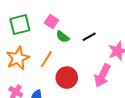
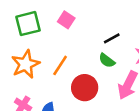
green semicircle: (63, 37) -> (107, 61), moved

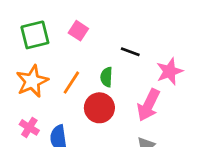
black line: (112, 38) -> (130, 52), turned 49
green semicircle: (107, 61) -> (106, 77), moved, turned 56

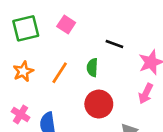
orange star: (32, 81) -> (23, 71), size x0.7
pink arrow: (148, 105) -> (146, 94), moved, size x0.7
red circle: (99, 108) -> (99, 104), moved

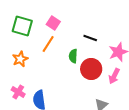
green square: (26, 28) -> (22, 26), turned 30
orange line: (60, 73) -> (48, 44), moved
red circle: (99, 104) -> (91, 69), moved

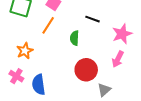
orange star: (20, 59) -> (25, 51), moved
red circle: (91, 69) -> (86, 70), moved

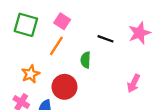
pink star: (122, 34) -> (139, 33), moved
red circle: (86, 70) -> (64, 87), moved

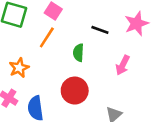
pink arrow: (134, 83) -> (123, 65), moved
red circle: (64, 87) -> (75, 91), moved

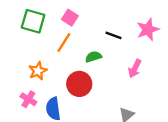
green semicircle: (78, 53) -> (93, 57), turned 70
red circle: (75, 91) -> (79, 84), moved

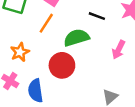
green semicircle: (93, 57) -> (76, 38), size x1.5

